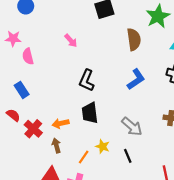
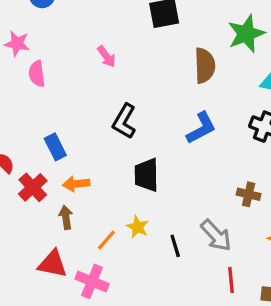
blue rectangle: (22, 90) -> (55, 147), moved
black trapezoid: (90, 113) -> (147, 175), moved
gray arrow: (132, 126) -> (216, 235), moved

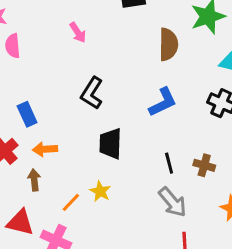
black line: (175, 246) -> (169, 163), moved

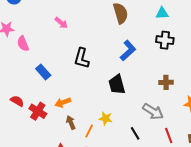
blue rectangle: (27, 114) -> (43, 72), moved
black trapezoid: (110, 144) -> (117, 84), moved
black line: (169, 163) -> (135, 133), moved
brown arrow: (34, 180) -> (71, 123), moved

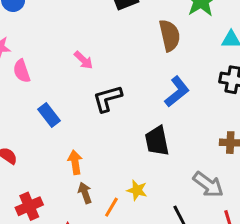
pink arrow: (61, 23) -> (83, 60), moved
black L-shape: (82, 58) -> (107, 99), turned 55
orange arrow: (63, 102) -> (75, 162), turned 98
red cross: (38, 111) -> (29, 206), moved, turned 30

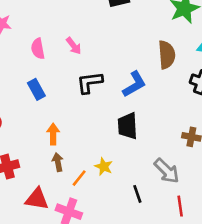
brown semicircle: (170, 35) -> (167, 55), moved
pink semicircle: (22, 71) -> (38, 49), moved
blue L-shape: (177, 92) -> (134, 84), moved

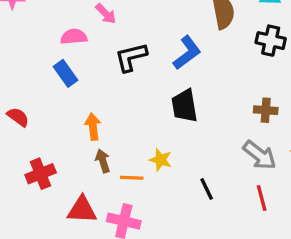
pink semicircle: (38, 49) -> (74, 37), moved, turned 102
gray arrow: (167, 171) -> (260, 155), moved
orange line: (79, 178) -> (132, 178), turned 60

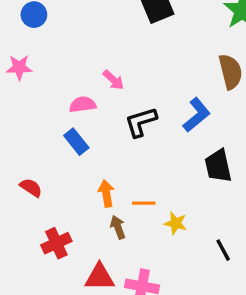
black trapezoid: (184, 106) -> (218, 166), moved
orange line: (132, 178) -> (144, 203), moved

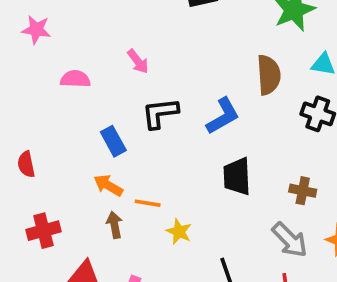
pink semicircle: (83, 104) -> (75, 79), moved
blue rectangle: (76, 142) -> (113, 141), moved
red semicircle: (31, 188) -> (26, 164), turned -145
orange arrow: (106, 193) -> (108, 185), turned -60

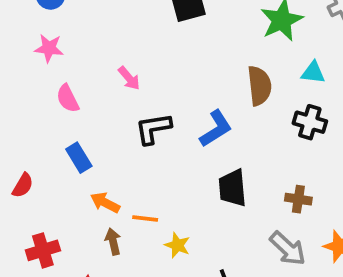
pink star: (36, 30) -> (49, 48), moved
pink semicircle: (75, 79) -> (68, 98), turned -116
blue rectangle: (113, 141) -> (79, 158), moved
red semicircle: (26, 164) -> (23, 185), turned -135

